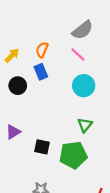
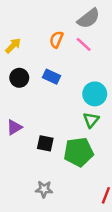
orange semicircle: (42, 50) -> (56, 39), moved
blue rectangle: (41, 72) -> (51, 77), moved, turned -42
cyan circle: (84, 86) -> (95, 94), moved

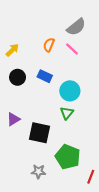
cyan circle: (95, 94) -> (70, 91), moved
green triangle: (91, 120) -> (67, 113), moved
black square: (45, 143) -> (40, 133), size x1.5
green pentagon: (79, 152) -> (68, 157), moved, turned 30

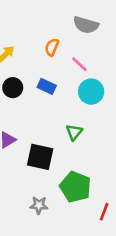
gray semicircle: (76, 27) -> (86, 25), turned 54
pink line: (72, 49) -> (79, 64), moved
cyan circle: (70, 91) -> (91, 92), moved

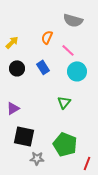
blue rectangle: (47, 86) -> (43, 67), turned 32
black square: (40, 157) -> (24, 136), moved

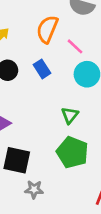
orange semicircle: (47, 37) -> (47, 29), size x1.5
green pentagon: (65, 144) -> (72, 152), moved

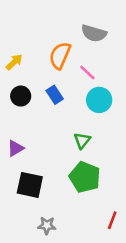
gray star: (34, 189) -> (47, 225), moved

